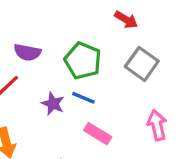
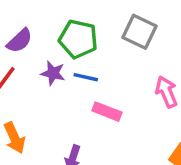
purple semicircle: (27, 52) -> (20, 41), turned -44
purple star: (53, 104) -> (53, 73), moved

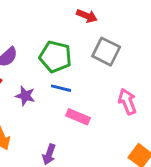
purple star: (53, 73) -> (25, 96), moved

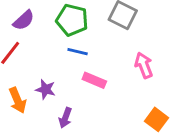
purple star: (25, 96) -> (46, 89), moved

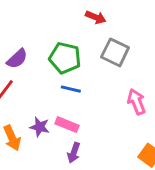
pink rectangle: (94, 80) -> (67, 125), moved
purple arrow: (65, 118) -> (74, 153), moved

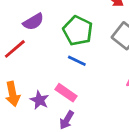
purple star: (40, 127) -> (39, 100), moved

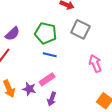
pink rectangle: (66, 93) -> (47, 79), turned -56

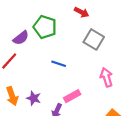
green pentagon: (46, 33) -> (45, 27), moved
pink rectangle: (47, 79) -> (72, 96), moved

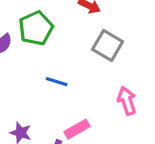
green pentagon: (45, 27) -> (36, 28), turned 30

